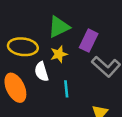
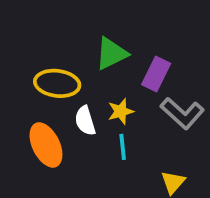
yellow star: (59, 54) -> (121, 111), moved

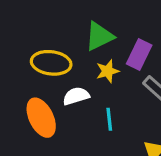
yellow star: (121, 111) -> (108, 71), moved
white semicircle: (85, 121) -> (76, 96), turned 90

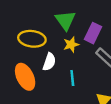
green triangle: (99, 36) -> (65, 20), turned -40
white semicircle: (76, 96) -> (49, 62), turned 126

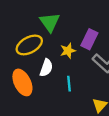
green triangle: (65, 20) -> (50, 22), moved
yellow ellipse: (32, 39) -> (29, 45), turned -35

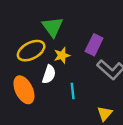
yellow star: (68, 51) -> (62, 55), moved

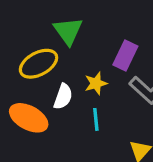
yellow star: (62, 55) -> (96, 83), moved
orange ellipse: (24, 90) -> (29, 118), turned -36

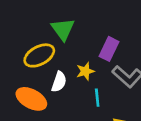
cyan line: (96, 119) -> (97, 98), moved

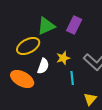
green triangle: (63, 29) -> (46, 26), turned 42
purple rectangle: (109, 49) -> (74, 25), moved

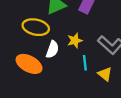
yellow ellipse: (28, 46) -> (36, 27), turned 40
yellow triangle: (90, 99) -> (105, 74), moved, turned -32

